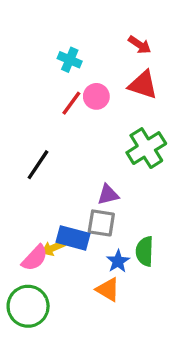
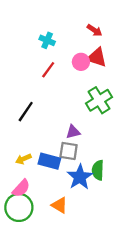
pink circle: (96, 96) -> (81, 62), moved
yellow arrow: (53, 248) -> (23, 159), moved
pink semicircle: (35, 258) -> (21, 188), moved
blue star: (118, 261) -> (80, 177), size x1.6
orange triangle: (108, 290) -> (60, 205), moved

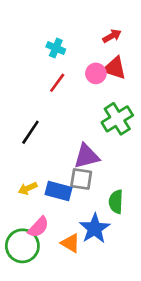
red arrow: (94, 30) -> (112, 36), turned -63
purple triangle: (73, 132) -> (87, 156), size x1.5
blue star: (80, 177) -> (95, 228), moved
pink semicircle: (21, 188) -> (38, 227), moved

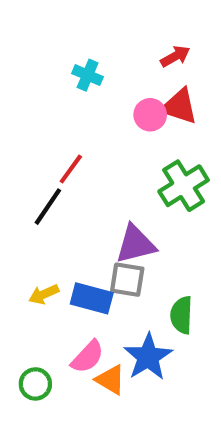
red line: (57, 83) -> (71, 169), moved
pink semicircle: (38, 227) -> (88, 357), moved
green circle: (22, 246) -> (35, 384), size x0.6

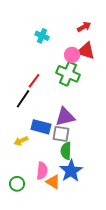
green cross: (184, 186) -> (68, 74), moved, turned -35
blue rectangle: (92, 298) -> (41, 127), moved
green semicircle: (181, 315) -> (66, 151), moved
pink semicircle: (88, 357) -> (42, 171), turned -36

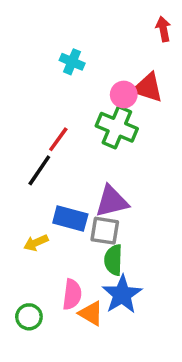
red arrow: (84, 27) -> (163, 29), moved, turned -72

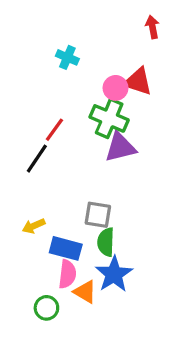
purple triangle: (112, 201) -> (120, 147), moved
blue rectangle: (70, 219) -> (66, 248), moved
green circle: (29, 317) -> (46, 308), moved

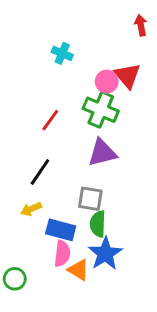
red triangle: (138, 82) -> (127, 76), turned 32
purple triangle: (120, 147) -> (102, 153), moved
black line: (37, 159) -> (40, 172), moved
green circle: (46, 308) -> (15, 279), moved

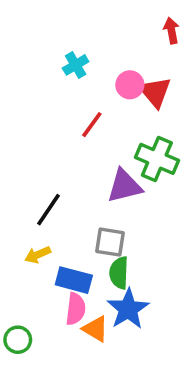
cyan cross: (62, 53) -> (76, 65), turned 36
pink circle: (107, 82) -> (130, 85), moved
green cross: (101, 110) -> (157, 159), moved
red line: (50, 120) -> (92, 125), moved

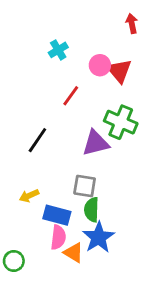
black line: (48, 210) -> (37, 140), moved

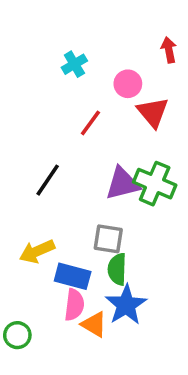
red arrow: (132, 24) -> (169, 50), moved
red triangle: (119, 71) -> (153, 112), moved
green cross: (121, 122) -> (155, 184), moved
yellow arrow: (29, 196) -> (37, 251), size x1.4

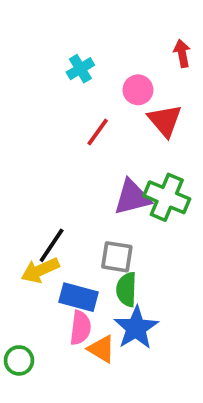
black line: (48, 180) -> (52, 245), moved

